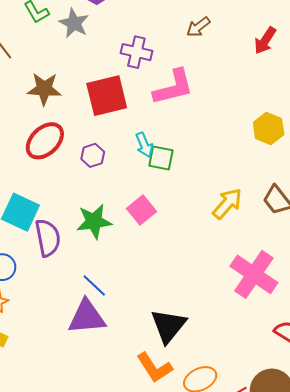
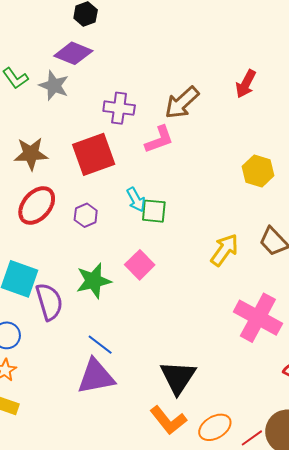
brown arrow: (198, 27) -> (182, 103), moved, size x1.5
pink L-shape: (173, 87) -> (159, 139), size x0.7

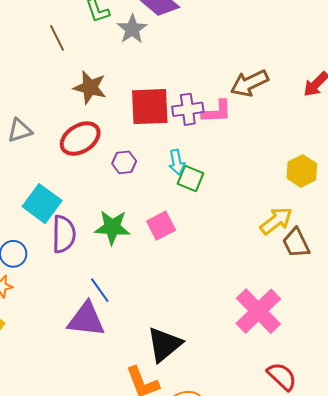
purple cross: (119, 108) -> (188, 109), moved, turned -32
yellow arrow: (224, 250) -> (276, 221), moved

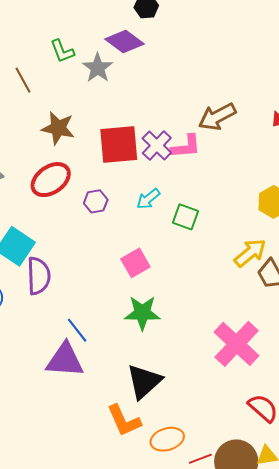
purple cross: (188, 109) -> (157, 145), turned -36
cyan arrow: (177, 162) -> (148, 199), turned 65
green square: (190, 178) -> (186, 217), moved
green star: (112, 227) -> (142, 313), moved

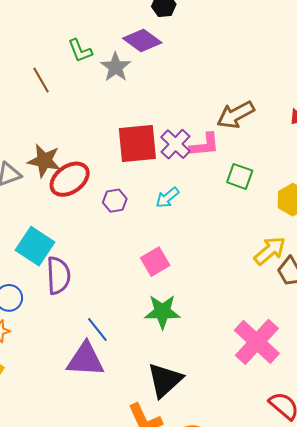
brown star: (58, 128) -> (44, 161), moved
green square: (186, 217) -> (240, 176), moved

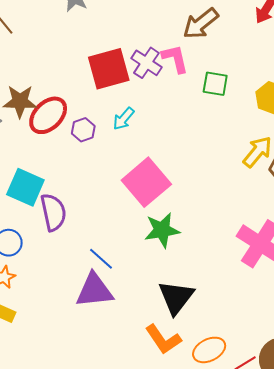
pink L-shape: (205, 145) -> (175, 59), turned -88
cyan arrow: (167, 198) -> (124, 119), moved
purple hexagon: (115, 201) -> (83, 130), moved
pink square: (155, 262) -> (146, 182), size x1.6

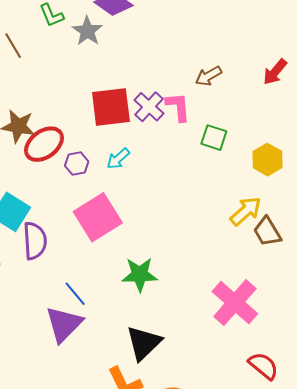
brown arrow: (201, 24) -> (208, 76), size x0.7
pink square: (146, 182) -> (98, 217), moved
purple triangle: (94, 290) -> (64, 324), turned -48

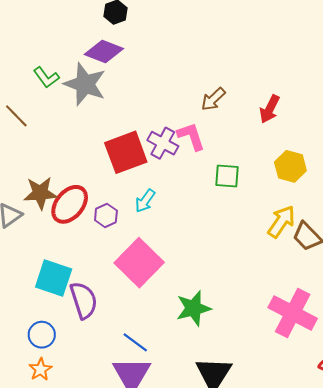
gray star: (87, 31) -> (85, 84), size x1.4
red arrow: (275, 72) -> (270, 109), moved
green square: (214, 138) -> (227, 176), moved

